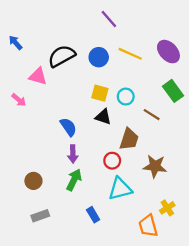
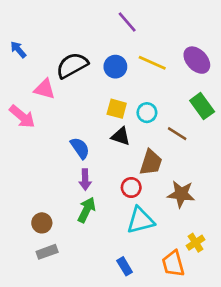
pink arrow: (19, 100) -> (22, 117), size x1.5
brown circle: (33, 181) -> (42, 223), moved
blue rectangle: (93, 215) -> (125, 266), moved

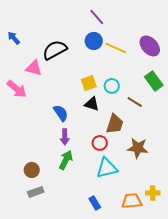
blue circle: (115, 67) -> (94, 41), moved
yellow square: (117, 109) -> (89, 83), turned -35
yellow cross: (196, 243) -> (153, 193), moved, turned 32
orange trapezoid: (173, 264) -> (132, 201), turned 100

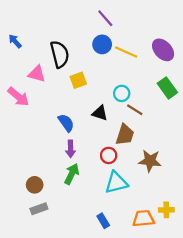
black semicircle: (55, 50) -> (60, 54), turned 105
yellow square: (89, 83) -> (78, 80), moved
brown line: (135, 102) -> (135, 110), moved

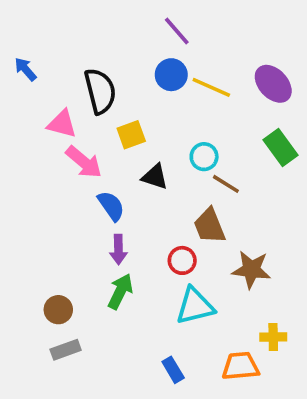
pink arrow: (18, 97) -> (84, 162), moved
black triangle: (100, 113) -> (155, 177), moved
brown trapezoid: (125, 135) -> (209, 226), turned 140
yellow cross: (166, 210) -> (273, 337), moved

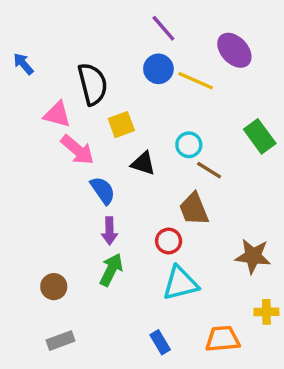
purple ellipse: (273, 84) -> (234, 50), moved
brown star: (251, 270) -> (253, 256), moved
yellow cross: (273, 337) -> (266, 312), moved
gray rectangle: (66, 350) -> (61, 341), moved

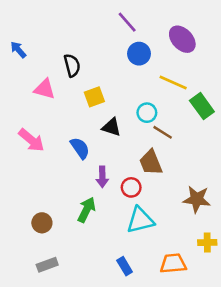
blue circle: (158, 69) -> (139, 54), moved
yellow line: (196, 81) -> (173, 82), moved
black semicircle: (93, 84) -> (72, 65), size x0.7
pink arrow: (77, 150) -> (31, 140), moved
purple arrow: (109, 231) -> (102, 177), moved

